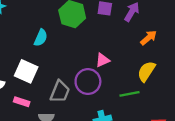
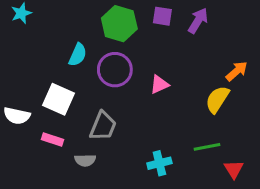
orange arrow: (149, 38) -> (237, 71), moved
purple circle: (88, 82) -> (115, 70), moved
green line: (130, 94) -> (207, 147), moved

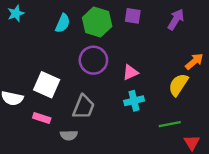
purple arrow: (198, 21) -> (176, 20), moved
cyan semicircle: (78, 55) -> (63, 23), moved
cyan cross: (159, 163) -> (134, 101), moved

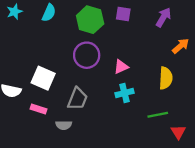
cyan semicircle: (63, 23) -> (49, 13), moved
orange arrow: (194, 61) -> (181, 46), moved
yellow semicircle: (178, 85) -> (166, 78), turned 150

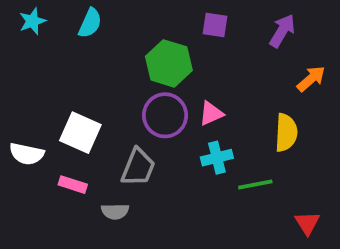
green hexagon: (90, 20) -> (169, 63), moved
purple circle: (87, 55) -> (165, 115), moved
green line: (158, 115) -> (255, 185), moved

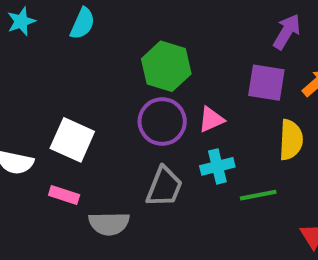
purple square: (215, 25) -> (266, 83), moved, size x1.4
gray trapezoid: (138, 167) -> (164, 187), moved
gray semicircle: (115, 211) -> (109, 224), size x1.4

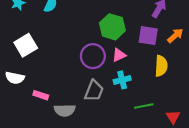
green hexagon: (166, 66) -> (112, 27), moved
white square: (72, 140) -> (26, 45), moved, turned 35
green line: (258, 195) -> (144, 106), moved

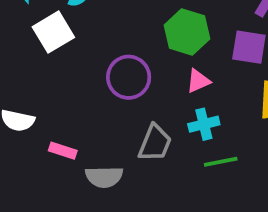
white square: (26, 45) -> (53, 32), moved
purple circle: (93, 56) -> (129, 77), moved
green line: (144, 106) -> (221, 162), moved

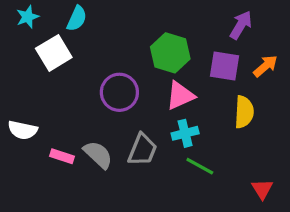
pink triangle: (198, 81) -> (180, 96), size x1.4
green line: (221, 162) -> (200, 166), turned 40
gray semicircle: (104, 177) -> (98, 155), moved, turned -136

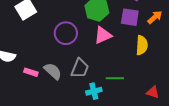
cyan cross: (185, 133) -> (94, 91), moved
green line: (200, 166) -> (115, 78), turned -30
red triangle: (262, 189) -> (153, 92), turned -40

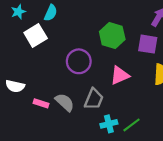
pink triangle: (103, 35) -> (120, 75), moved
green line: (115, 78) -> (132, 125), moved, turned -36

